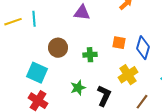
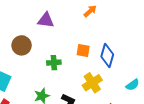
brown circle: (58, 48) -> (22, 45), moved

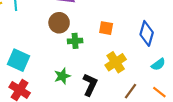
brown circle: (22, 45) -> (59, 23), moved
blue diamond: (107, 56) -> (147, 33), moved

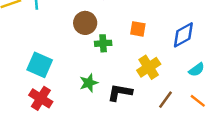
blue diamond: (147, 33) -> (183, 35), turned 45
black L-shape: (90, 85) -> (120, 92), turned -105

